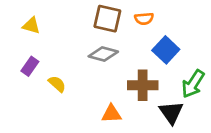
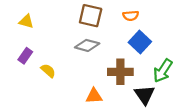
orange semicircle: (144, 19) -> (131, 16), moved

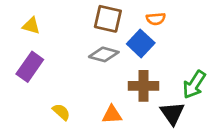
blue square: (140, 42) -> (141, 43), moved
purple rectangle: (25, 56) -> (30, 67), size x1.5
yellow semicircle: (48, 71) -> (61, 112), moved

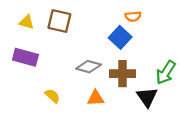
brown square: (108, 19) -> (59, 21), moved
gray diamond: (104, 54) -> (89, 67), moved
purple rectangle: (30, 67) -> (25, 57), turned 70

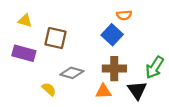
brown square: (59, 21) -> (56, 38), moved
gray diamond: (89, 67) -> (72, 73), moved
orange triangle: (96, 98) -> (103, 91), moved

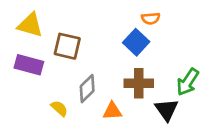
yellow triangle: (25, 21) -> (30, 25), size x1.5
gray diamond: (72, 73) -> (87, 89), turned -60
orange triangle: (103, 91) -> (112, 111), moved

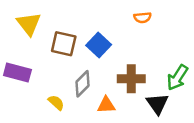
yellow triangle: (30, 25) -> (29, 24), turned 36
blue square: (136, 42) -> (99, 45), moved
purple rectangle: (29, 65) -> (17, 73), moved

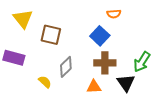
blue square: (99, 45) -> (100, 36), moved
orange triangle: (106, 105) -> (94, 87), moved

